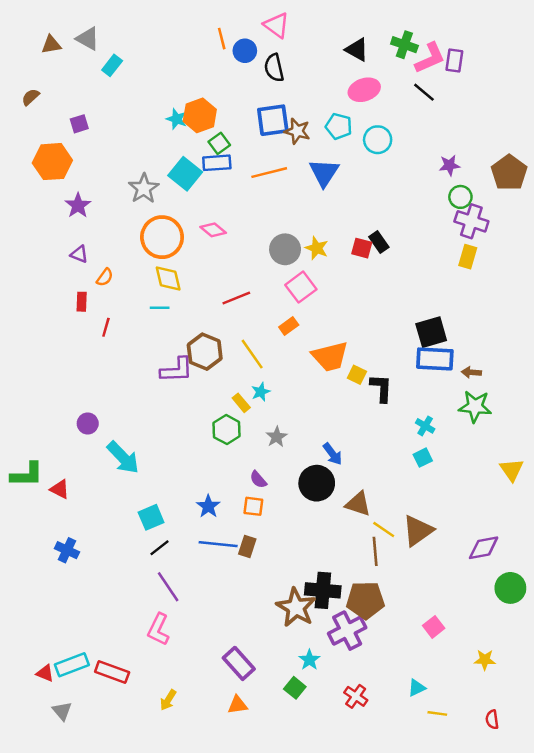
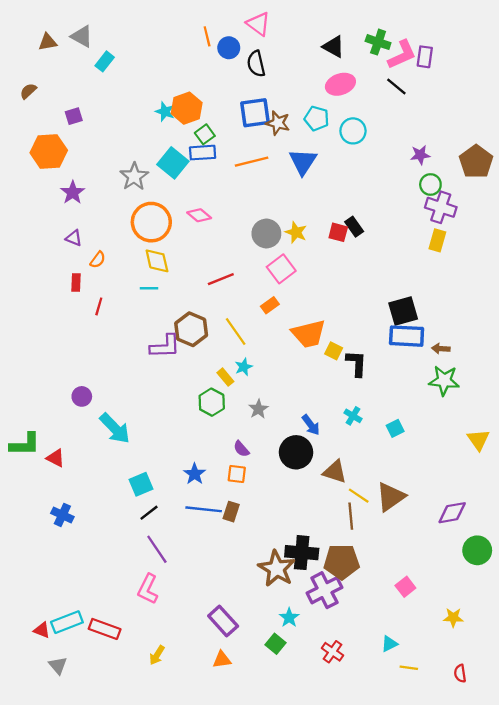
cyan cross: (425, 426) -> (353, 416), moved

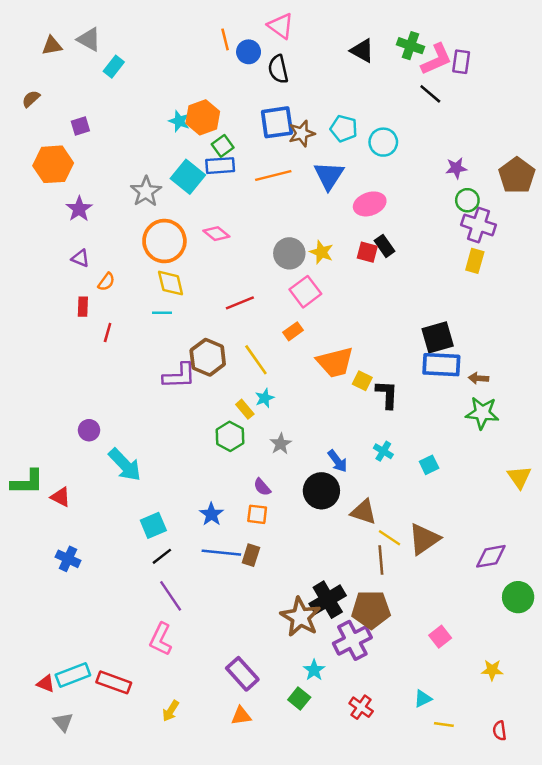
pink ellipse: (340, 84) -> (370, 204), moved
brown star: (278, 123) -> (302, 133), turned -30
black cross: (302, 553) -> (328, 600), turned -36

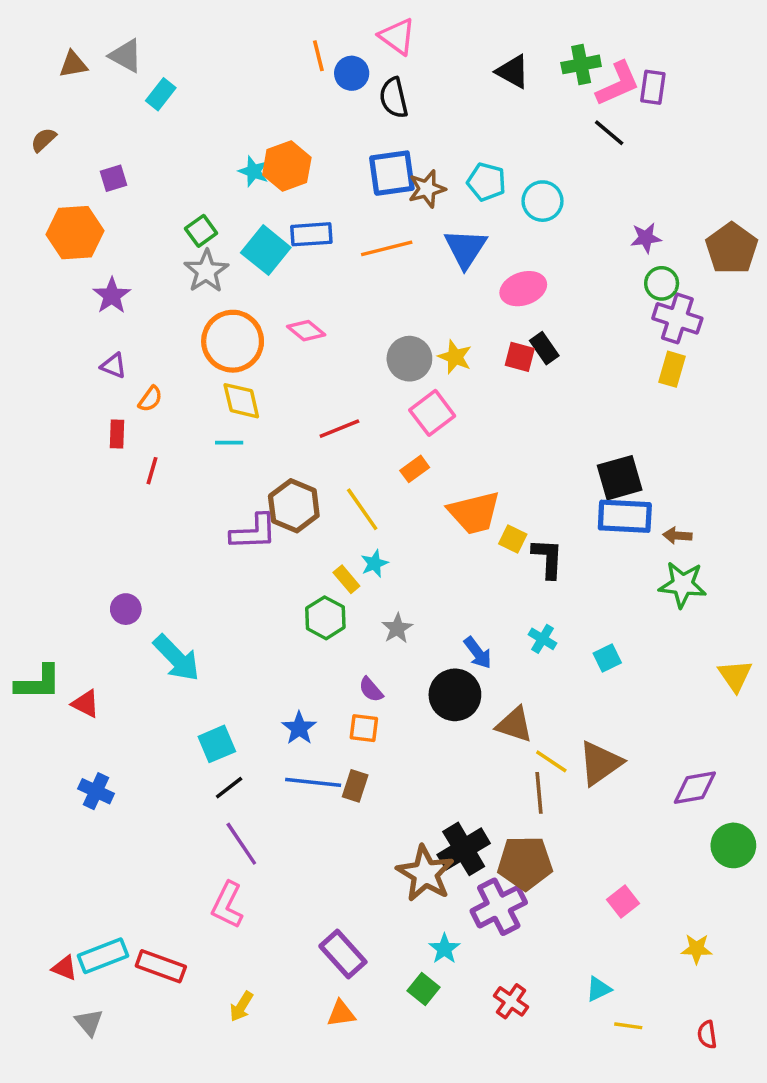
green cross: (410, 46) -> (581, 64), turned -30
green square: (223, 146) -> (201, 231), moved

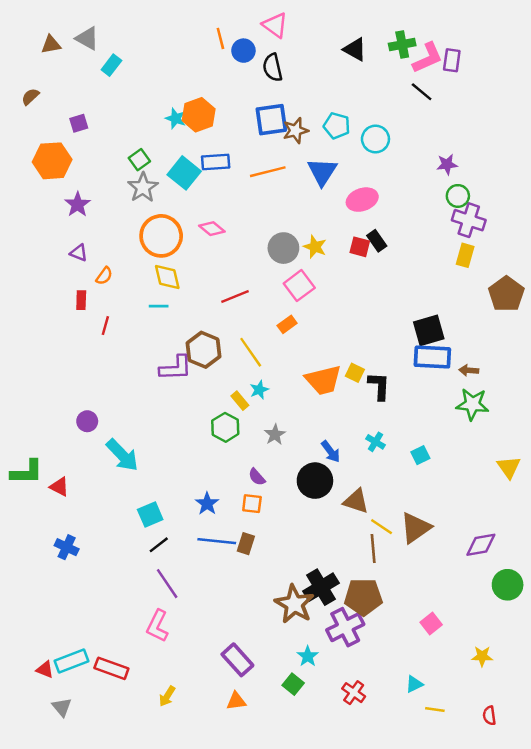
brown pentagon: (732, 248) -> (506, 294), moved
orange trapezoid: (474, 513) -> (323, 380), moved

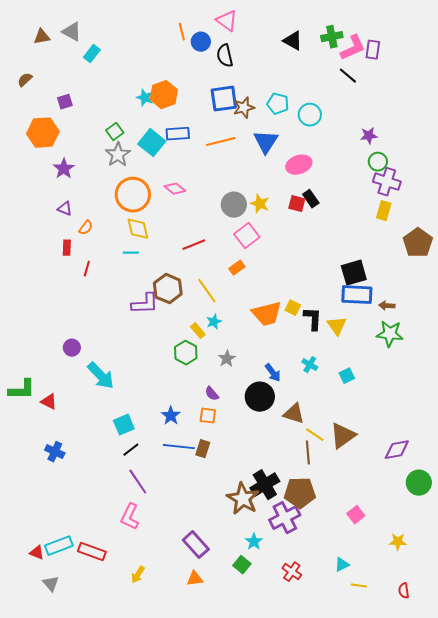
yellow triangle: (509, 467) -> (337, 326), moved

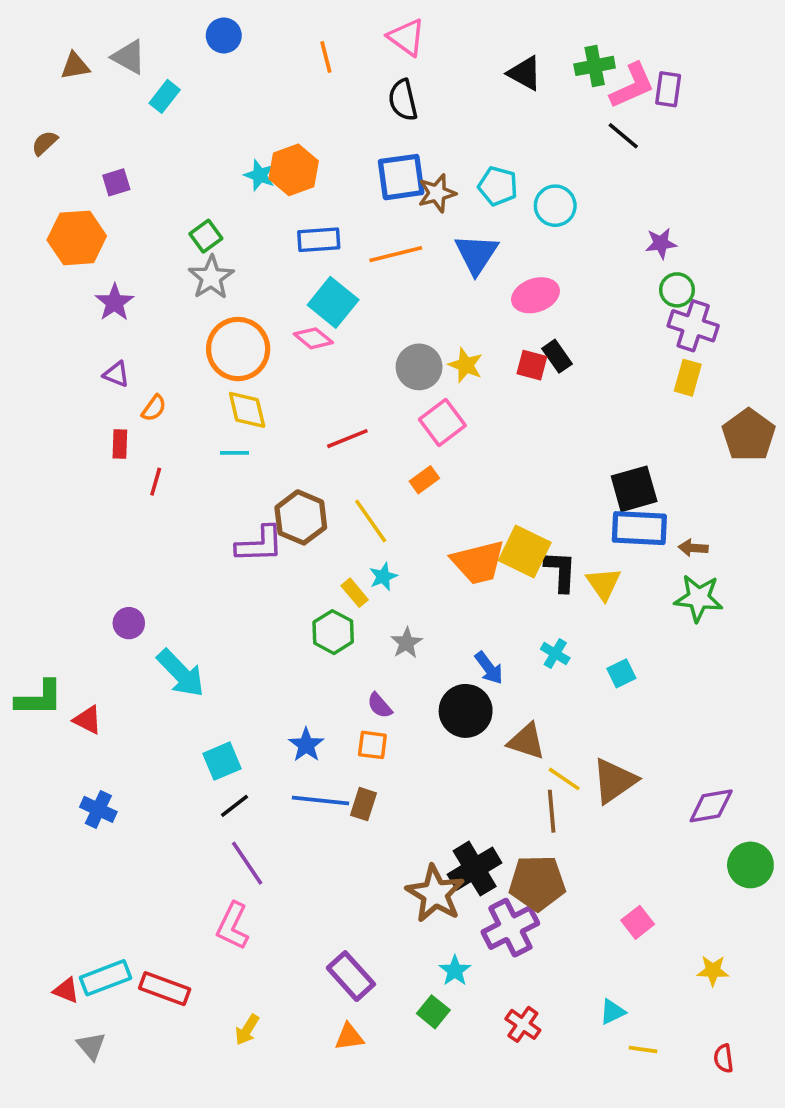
blue circle: (201, 42) -> (224, 36), moved
cyan square: (152, 143) -> (333, 302), moved
yellow square: (293, 308) -> (525, 551), size x1.8

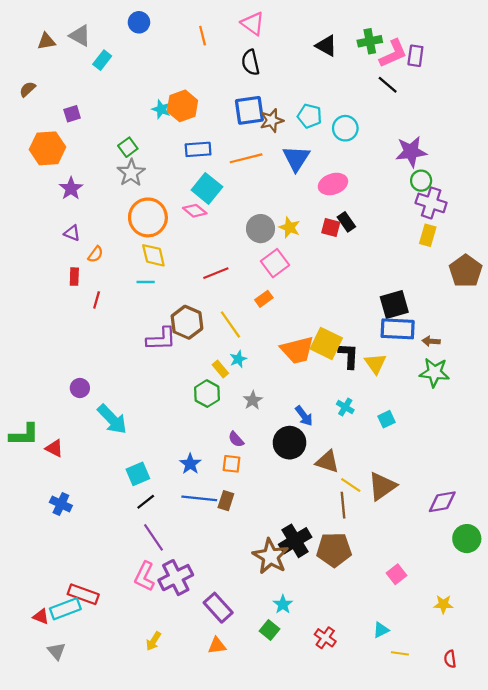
purple star: (661, 243) -> (411, 152), size x1.6
purple cross: (510, 928) -> (176, 578), moved
red rectangle: (165, 989) -> (83, 594), moved

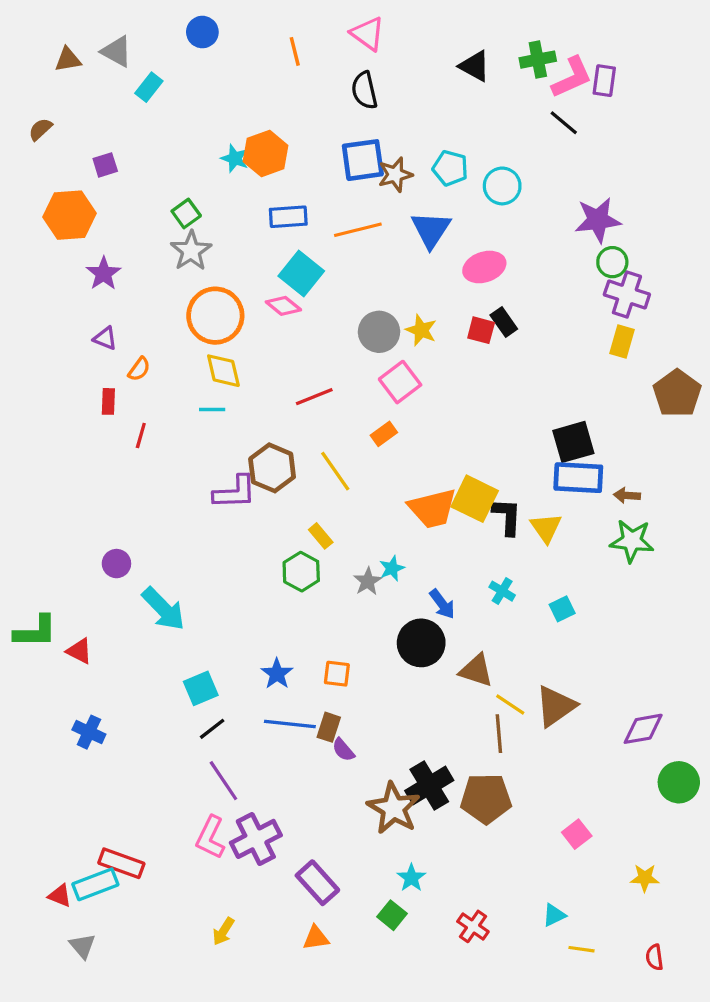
cyan star: (238, 359) -> (392, 568), moved
purple semicircle: (236, 439) -> (343, 750), moved

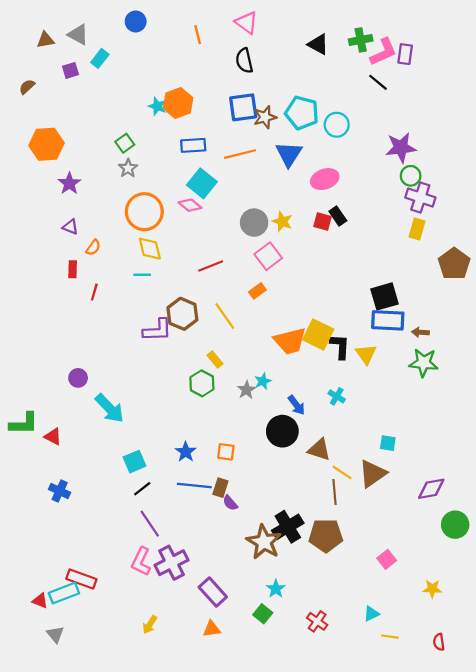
purple square: (105, 165) -> (70, 70), moved
cyan pentagon: (450, 168) -> (302, 113), size x1.4
gray star: (191, 251) -> (128, 168), size x0.7
cyan square: (562, 609) -> (388, 443), moved, turned 35

